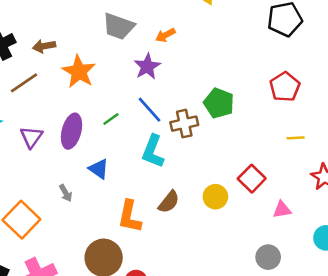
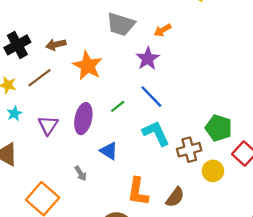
green pentagon: (219, 103) -> (219, 128), moved
brown cross: (184, 124) -> (189, 150), moved
cyan L-shape: (153, 151) -> (156, 133), turned 136
brown semicircle: (169, 202) -> (175, 197), moved

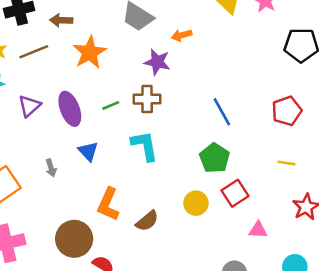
purple star: (148, 59) -> (157, 62), turned 30
blue line: (151, 97) -> (222, 112), moved
purple ellipse: (83, 119) -> (70, 109), turned -48
brown cross: (189, 150) -> (147, 99), moved

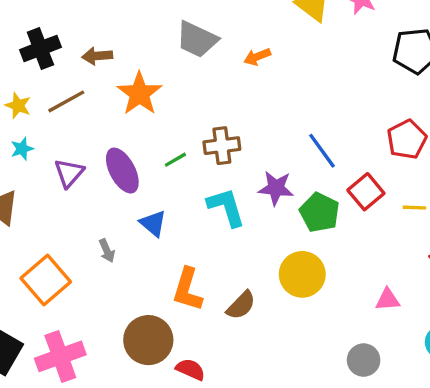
purple star: (157, 62) -> (276, 188), moved
red square: (235, 193) -> (366, 192), moved
yellow circle: (196, 203) -> (302, 274), size x1.4

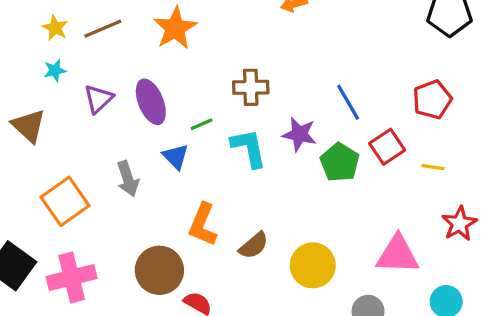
green line: (175, 160) -> (202, 124), moved
gray arrow: (107, 251) -> (128, 179), size x1.5
yellow circle: (302, 274) -> (313, 265), moved
pink triangle: (388, 300) -> (398, 255), size x1.8

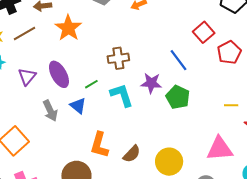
red square: (387, 147) -> (204, 32), moved
yellow line: (433, 167) -> (231, 105), moved
gray arrow: (128, 179) -> (50, 111), moved

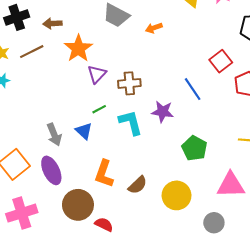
purple ellipse: (59, 74) -> (51, 170), moved
purple triangle: (27, 76) -> (97, 74), moved
green pentagon: (178, 97) -> (194, 148), moved

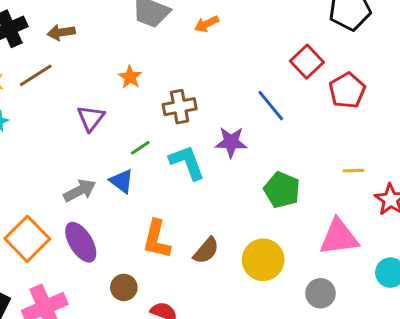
orange star: (78, 48) -> (130, 77), moved, size x0.6
purple triangle: (97, 74) -> (91, 118), moved
gray arrow: (54, 135) -> (80, 191), turned -90
brown circle: (78, 205) -> (124, 287), size x0.6

